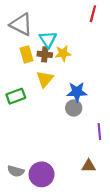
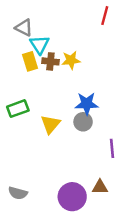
gray triangle: (21, 24) -> (24, 28), size x0.7
cyan triangle: (48, 39) -> (40, 45), moved
yellow triangle: (45, 79) -> (50, 124), moved
purple circle: (42, 174) -> (72, 197), moved

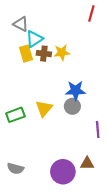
cyan triangle: (40, 45) -> (34, 39), turned 30
green rectangle: (18, 109) -> (15, 115), moved

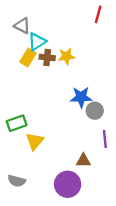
yellow rectangle: (26, 54) -> (28, 57), turned 49
gray circle: (72, 106) -> (95, 111), moved
yellow triangle: (44, 108) -> (35, 141), moved
brown triangle: (87, 163) -> (83, 160), moved

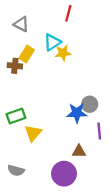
red line: (98, 14) -> (68, 13), moved
cyan triangle: (37, 42) -> (52, 42), moved
brown cross: (47, 57) -> (15, 66), moved
blue star: (81, 97) -> (77, 113), moved

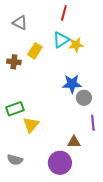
cyan triangle: (52, 42) -> (61, 40), moved
yellow star: (63, 53) -> (76, 45), moved
yellow rectangle: (27, 54) -> (35, 51), moved
blue star: (77, 113) -> (72, 84), moved

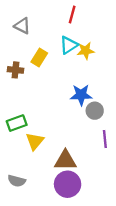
brown triangle: (74, 142) -> (65, 160), moved, size x1.5

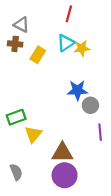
brown cross: (15, 70) -> (15, 44), moved
gray semicircle: (17, 181) -> (16, 172), turned -126

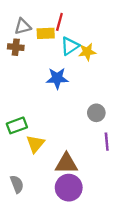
red line: (69, 14) -> (59, 22), moved
gray triangle: (22, 25) -> (23, 26), turned -42
yellow rectangle: (38, 55) -> (46, 33), moved, turned 56
blue star: (77, 90) -> (57, 78), moved

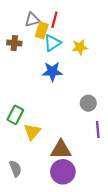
gray triangle: (23, 26) -> (32, 20), moved
yellow rectangle: (46, 33) -> (42, 30), turned -70
cyan triangle: (70, 46) -> (52, 43), moved
green rectangle: (17, 125) -> (15, 115), turned -42

